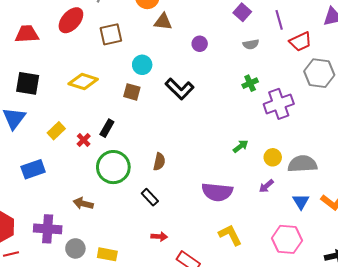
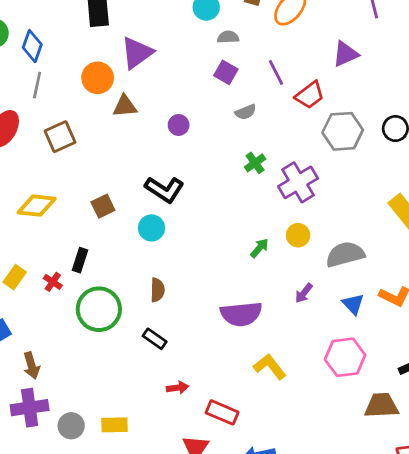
cyan circle: (142, 65) -> (151, 228), moved
brown square: (132, 92) -> (103, 206), turned -30
yellow circle: (273, 157) -> (298, 235), moved
brown arrow: (83, 204) -> (31, 366), moved, turned -108

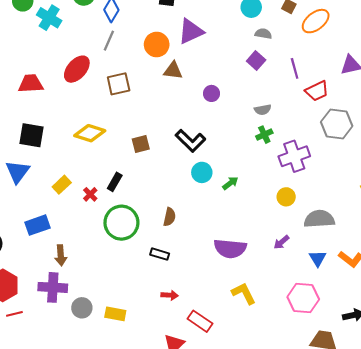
gray semicircle: (246, 112) -> (263, 110), moved
cyan circle: (151, 228) -> (202, 172), moved
green arrow: (259, 248) -> (230, 183), moved
black rectangle: (155, 339) -> (160, 254), turned -30

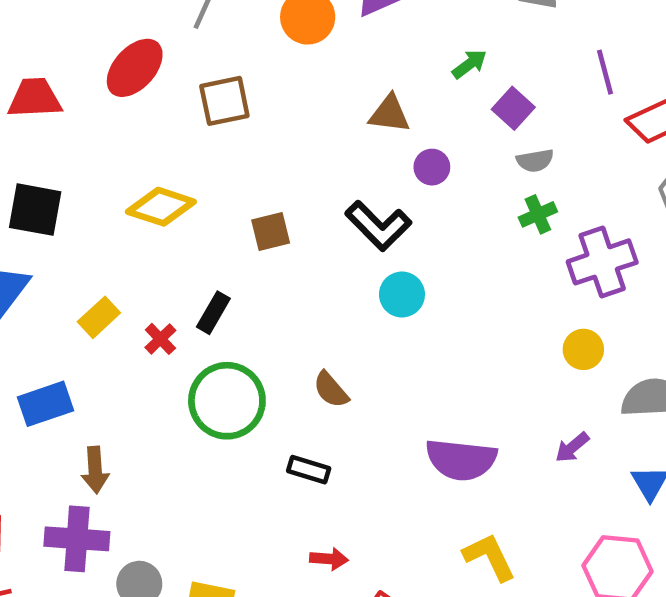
purple square: (256, 60) -> (513, 108), moved
brown triangle: (173, 71) -> (389, 114), moved
purple circle: (211, 93) -> (432, 167), moved
green arrow: (230, 183) -> (469, 64), moved
brown semicircle: (169, 217) -> (331, 390), turned 126

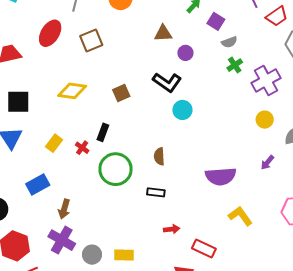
brown semicircle: (331, 390) -> (159, 156), turned 48
brown arrow: (95, 470) -> (64, 209), turned 30
purple cross: (77, 539) -> (62, 240), turned 36

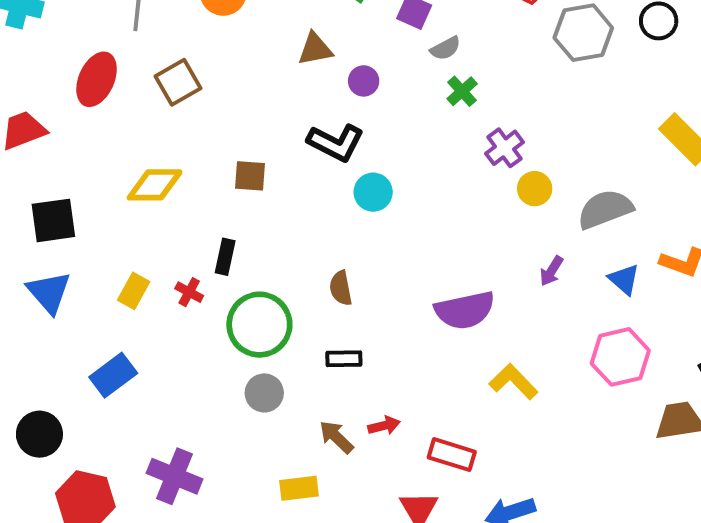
purple cross: (266, 80) -> (505, 148), moved, size x0.7
brown square: (121, 93) -> (250, 176), turned 36
brown arrow: (64, 209) -> (336, 437), moved, turned 126
gray circle: (92, 255) -> (264, 393), moved

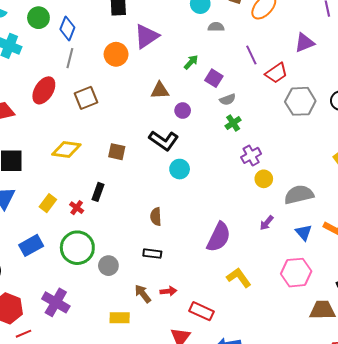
purple semicircle: (465, 310) -> (219, 237), turned -60
green circle: (259, 325) -> (77, 248), moved

